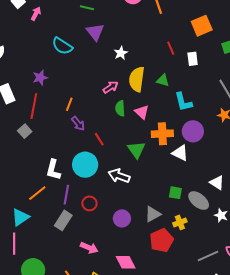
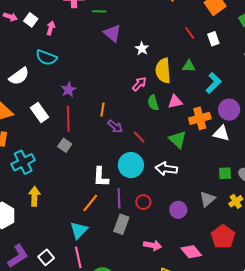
cyan semicircle: (62, 46) -> (46, 58), moved
cyan L-shape: (183, 102) -> (213, 83), turned -110
pink triangle: (142, 112) -> (175, 102), turned -42
red pentagon: (162, 240) -> (223, 237), moved

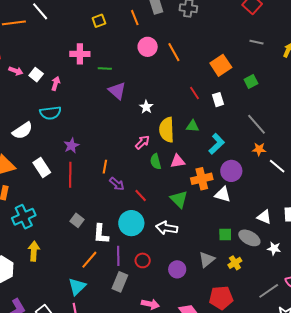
cyan semicircle: (46, 58) -> (50, 113), turned -30
gray square: (65, 145) -> (77, 220), moved
red pentagon: (223, 237) -> (221, 298), turned 30

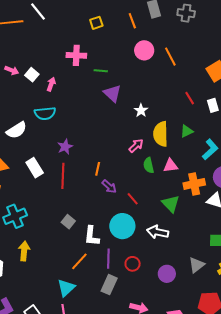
green triangle: (192, 126) -> (187, 131), turned -32

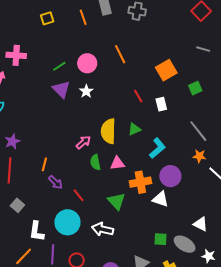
pink circle: (144, 50) -> (87, 63), moved
pink cross: (76, 55) -> (16, 55), moved
green line: (101, 71) -> (59, 66), moved, turned -40
white star: (141, 110) -> (86, 91), moved
gray square: (68, 222) -> (17, 205), moved

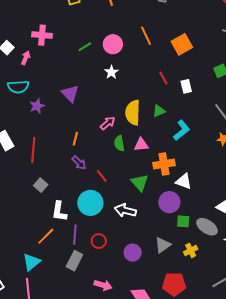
orange square: (166, 70) -> (182, 44), moved
purple triangle: (61, 89) -> (70, 94), moved
purple star: (12, 141) -> (37, 106), moved
orange line: (44, 164) -> (75, 139), moved
purple circle: (170, 176) -> (169, 202), moved

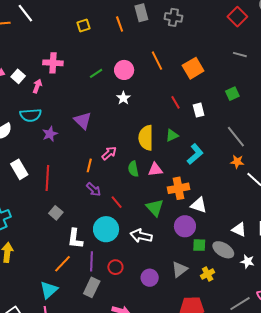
pink arrow: (108, 123) -> (109, 153), moved

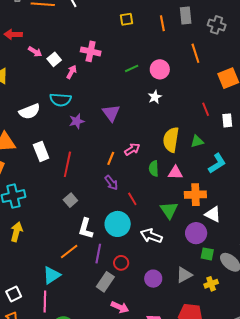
orange line: (157, 61) -> (195, 53), moved
gray rectangle: (92, 287) -> (105, 282), moved

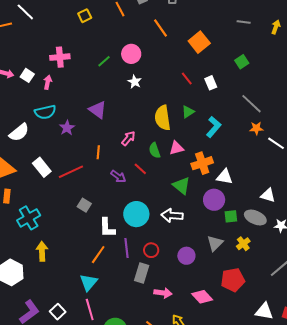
orange line: (111, 158) -> (98, 152), moved
red line: (67, 164) -> (71, 172), turned 70
red line: (132, 199) -> (140, 169), moved

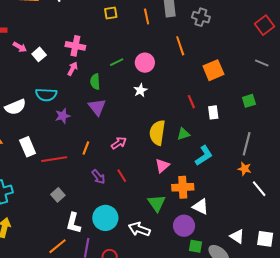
pink arrow: (48, 82) -> (73, 69), moved
gray line: (251, 104) -> (247, 144), turned 45
pink triangle: (176, 148) -> (162, 166), turned -42
green semicircle: (155, 150) -> (95, 82), moved

